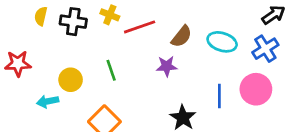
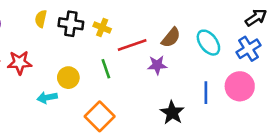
yellow cross: (110, 15) -> (102, 28), moved
red line: (140, 27) -> (132, 45), moved
cyan ellipse: (222, 42) -> (208, 43), turned 36

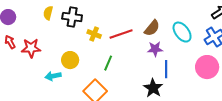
yellow cross: (102, 28) -> (94, 34), moved
purple star: (157, 65) -> (155, 49), moved
green line: (106, 69) -> (108, 63), moved, turned 42
blue line: (206, 93) -> (166, 69), moved

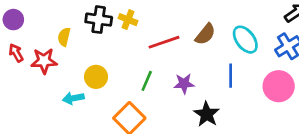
yellow semicircle: (48, 13) -> (64, 37), moved
yellow cross: (94, 34) -> (128, 20), moved
purple star: (155, 49) -> (184, 84), moved
blue line: (166, 69) -> (231, 76), moved

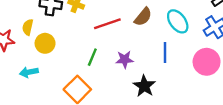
yellow semicircle: (64, 37) -> (28, 27), moved
yellow circle: (96, 77) -> (45, 43), moved

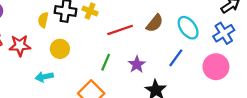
yellow semicircle: (28, 27) -> (43, 20), moved
blue line: (165, 53) -> (176, 58), turned 36
purple star: (125, 59) -> (137, 64), turned -30

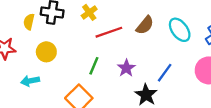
yellow cross: (90, 11) -> (89, 12), moved, turned 32
blue line: (176, 58) -> (165, 73), moved

